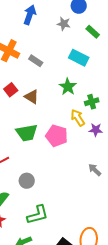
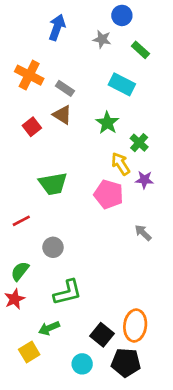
brown triangle: (32, 97) -> (62, 115), moved
green cross: (92, 102) -> (139, 143), turned -32
pink pentagon: (57, 136) -> (109, 194), moved

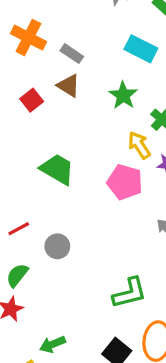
green trapezoid: (53, 184) -> (57, 169), turned -140
red line: (21, 221) -> (19, 229), moved
green L-shape: (68, 292) -> (130, 293), moved

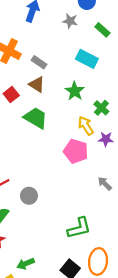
green trapezoid: (57, 169) -> (36, 118), moved

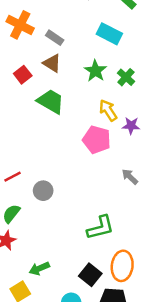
green cross: (101, 108) -> (126, 77), moved

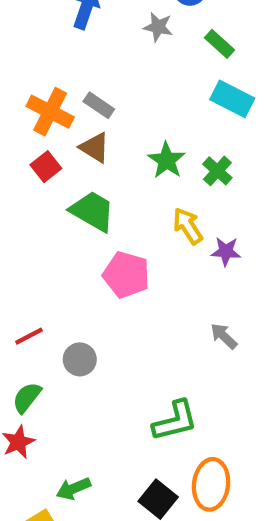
orange cross: (20, 25) -> (50, 112), moved
cyan rectangle: (109, 34) -> (232, 99), moved
pink pentagon: (97, 140) -> (126, 275), moved

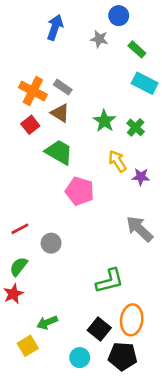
gray arrow: (224, 336) -> (139, 229), size x1.6

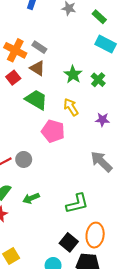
yellow arrow: (117, 161) -> (71, 107), moved
gray circle: (51, 243) -> (24, 159), moved
green arrow: (47, 322) -> (31, 198), moved

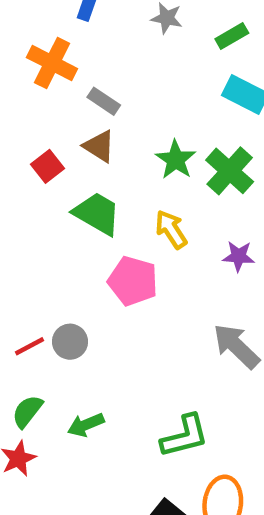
green rectangle: (99, 17) -> (232, 36), turned -72
orange cross: (15, 50) -> (52, 63), moved
green cross: (98, 80) -> (230, 171), size x1.5

